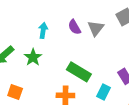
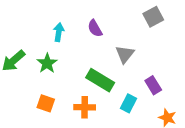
gray triangle: (96, 28) -> (125, 54), moved
orange square: (15, 92) -> (46, 103), moved

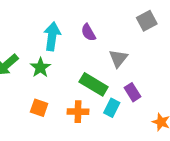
cyan arrow: (59, 32) -> (52, 36), size x1.5
purple rectangle: (153, 85) -> (133, 92), moved
cyan rectangle: (129, 103) -> (112, 108), moved

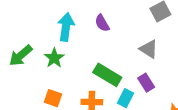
gray triangle: (118, 58) -> (149, 49), moved, turned -36

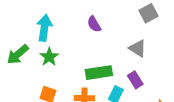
cyan arrow: (66, 27) -> (44, 28), moved
green rectangle: (107, 75) -> (99, 73), turned -40

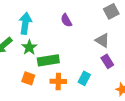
green rectangle: (99, 73) -> (48, 60), moved
purple rectangle: (135, 80) -> (107, 61), moved

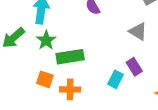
purple rectangle: (107, 61) -> (134, 67), moved
orange cross: (58, 81) -> (70, 89), moved

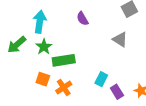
purple rectangle: (134, 67) -> (117, 92), moved
orange cross: (70, 89) -> (64, 88), turned -35

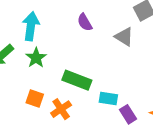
gray triangle: (120, 39) -> (124, 37), moved
green rectangle: (64, 60) -> (77, 80), moved, turned 30
cyan rectangle: (101, 79) -> (108, 99), turned 72

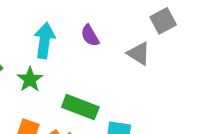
cyan arrow: (31, 26) -> (45, 40), moved

